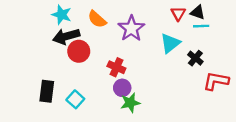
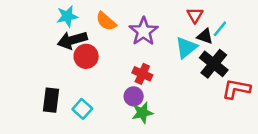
black triangle: (198, 12) -> (205, 36), moved
cyan star: (62, 15) -> (67, 16), turned -30
cyan line: (201, 26) -> (220, 29), turned -49
black cross: (195, 58) -> (214, 64), size x1.6
red cross: (116, 67) -> (142, 74), moved

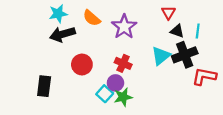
cyan line: (220, 29) -> (198, 31), moved, turned -32
cyan triangle: (186, 48) -> (161, 56), moved
red circle: (86, 56) -> (82, 65), moved
black cross: (214, 64) -> (185, 55), turned 30
cyan square: (82, 109) -> (105, 94), moved

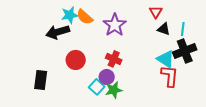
cyan star: (58, 14) -> (70, 15), moved
black cross: (185, 55) -> (185, 51), moved
cyan triangle: (161, 56) -> (166, 59), moved, turned -48
red L-shape: (204, 76) -> (170, 76), moved, turned 85

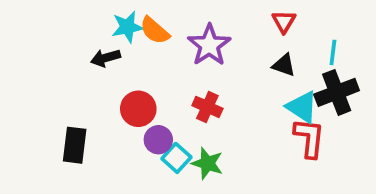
black triangle: (164, 29) -> (284, 65), moved
black arrow: (58, 32) -> (106, 58), size x0.7
purple circle: (107, 77) -> (158, 140), moved
green star: (114, 90) -> (207, 163), turned 30

